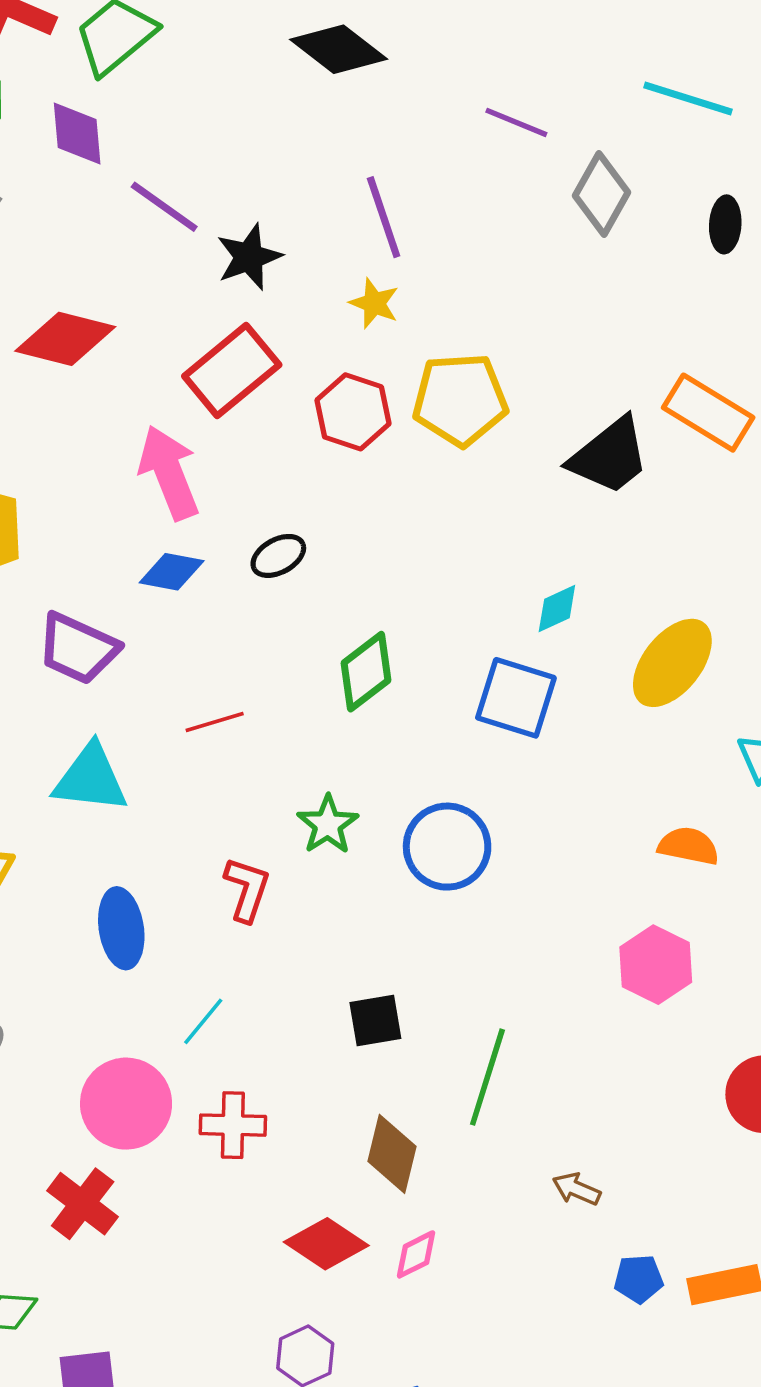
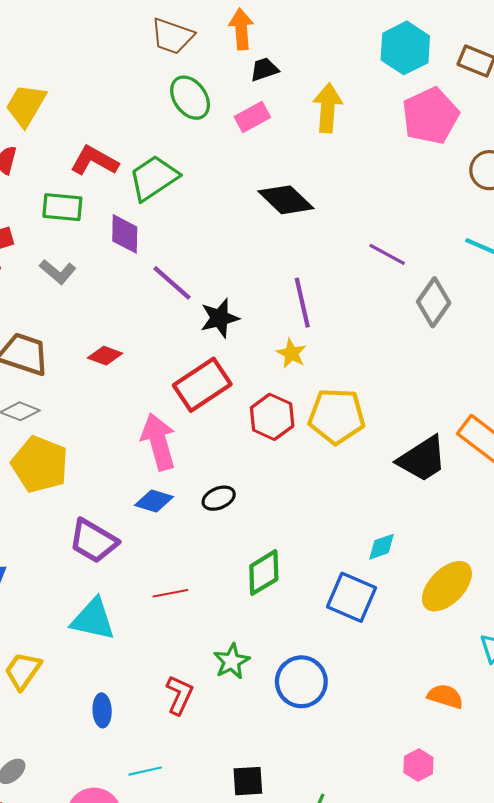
red diamond: (65, 339) -> (105, 356), size x0.6
blue ellipse: (121, 928) -> (102, 710), size x0.7
pink hexagon: (656, 965) -> (418, 765), size x0.7
cyan line: (203, 1021) -> (145, 771), turned 32

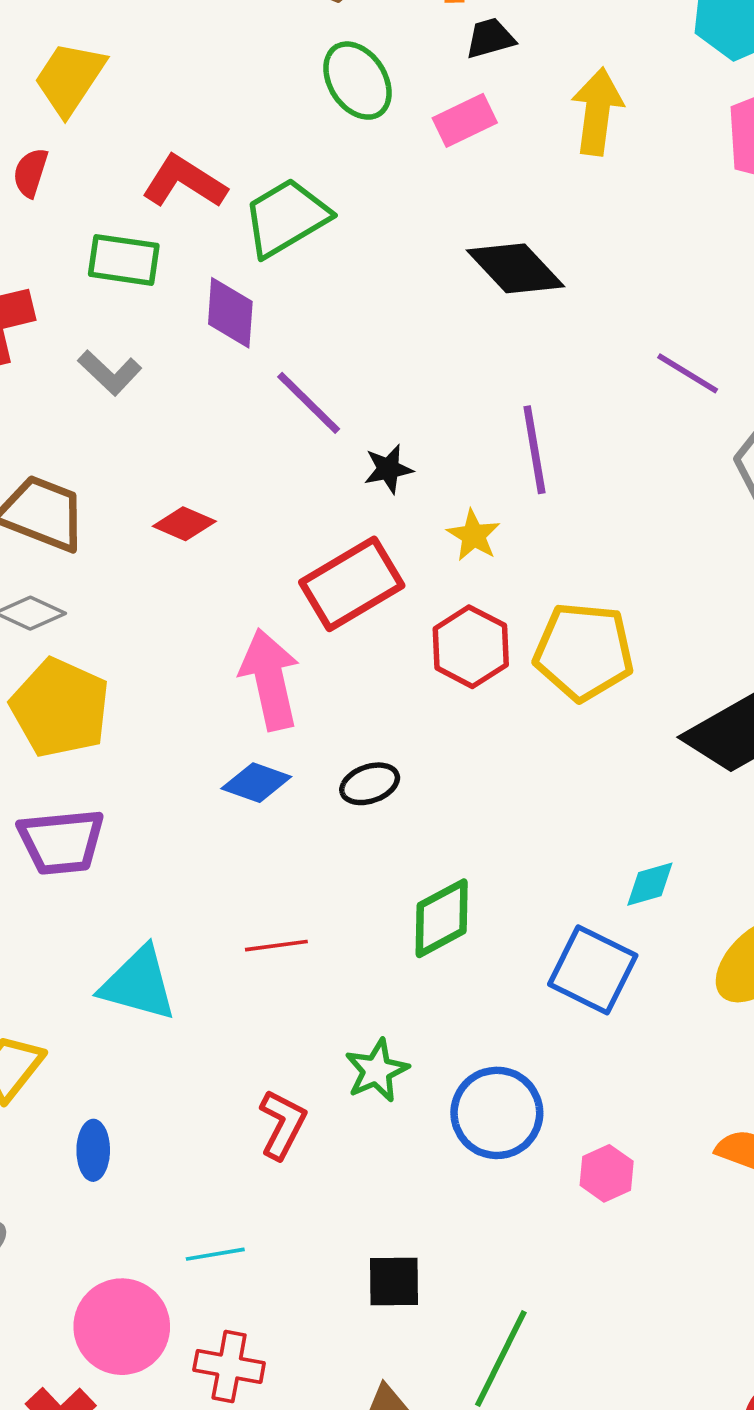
black star: (220, 318) -> (388, 469), size x0.7
yellow star: (291, 353) -> (474, 535), moved
purple trapezoid: (93, 541) -> (61, 842), moved, turned -39
blue ellipse: (102, 710) -> (93, 1150), moved
pink hexagon: (418, 765) -> (607, 1173), moved

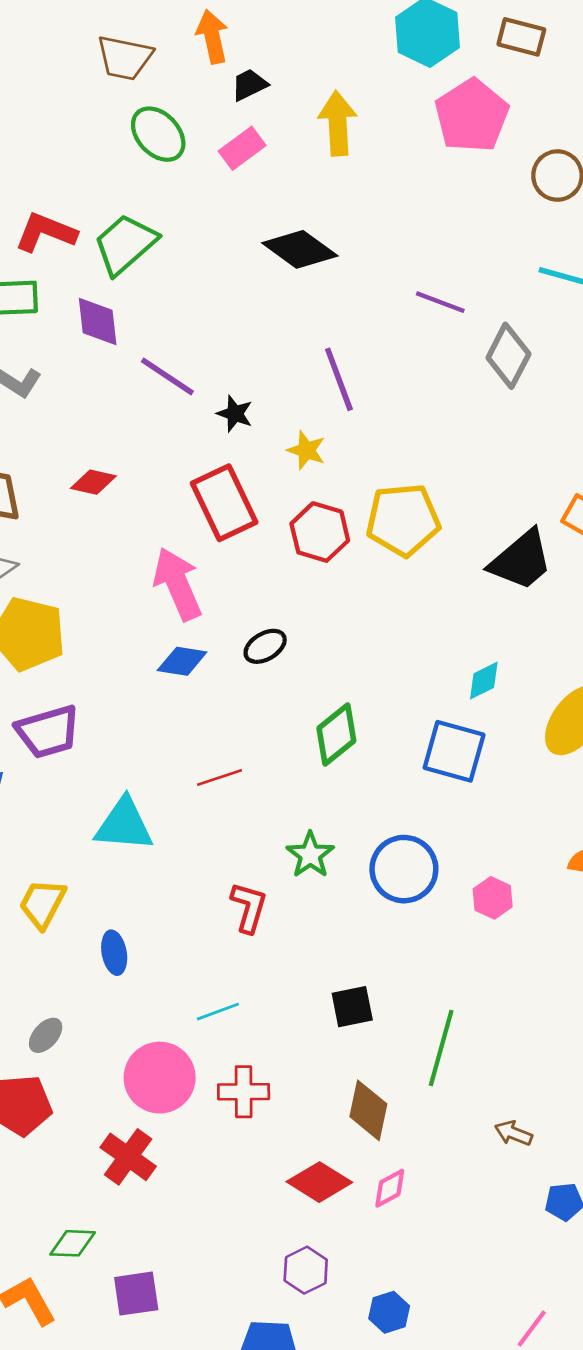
black star: (388, 469) -> (235, 414), turned -30
red rectangle: (352, 584) -> (224, 503), turned -74

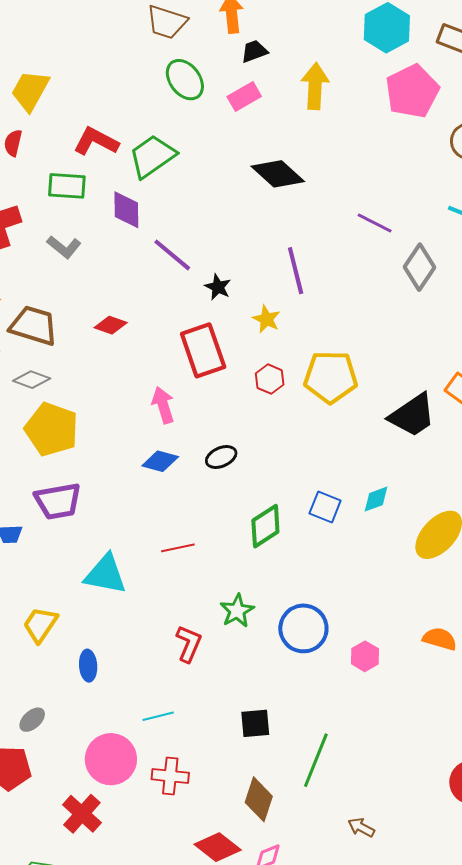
red hexagon: (320, 532) -> (270, 379), size x0.7
pink arrow: (178, 584) -> (163, 405), size x0.7
blue square: (454, 751) -> (325, 507), moved, size x0.7

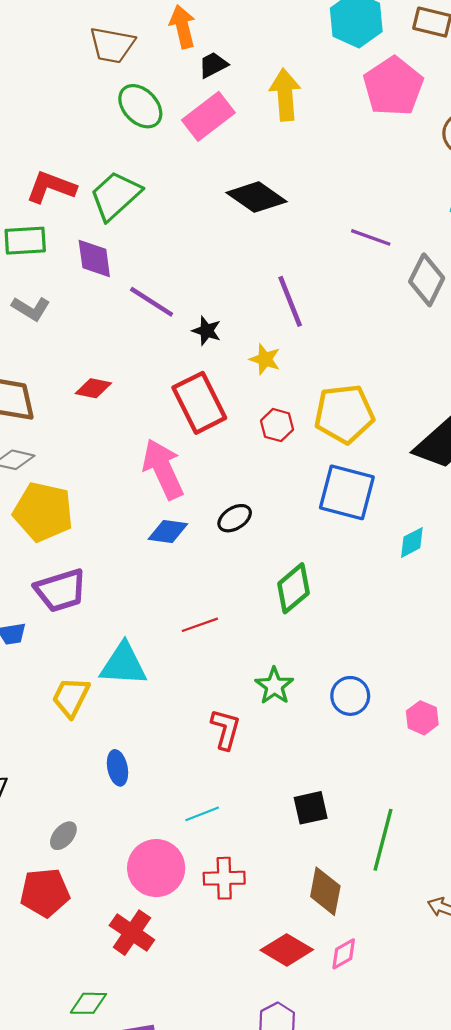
pink rectangle: (244, 96) -> (208, 116), size x1.4
pink arrow: (163, 405) -> (163, 469), size x1.5
blue square: (325, 507) -> (347, 492), moved, size x1.6
yellow trapezoid: (40, 625) -> (71, 697), moved
blue circle: (303, 628) -> (350, 696), size x0.7

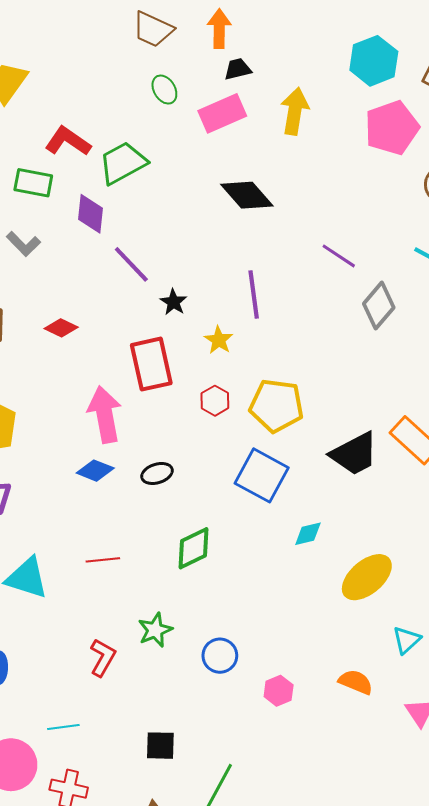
green ellipse: (140, 106) -> (164, 90), size x0.7

